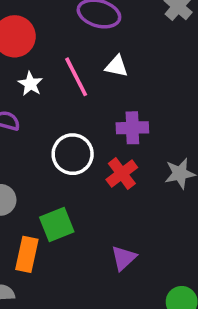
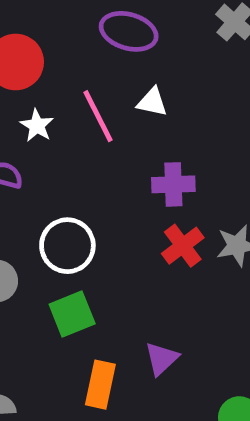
white circle: (73, 154) -> (67, 246), moved
red cross: (122, 173) -> (183, 246), moved
orange rectangle: (27, 254) -> (100, 385), moved

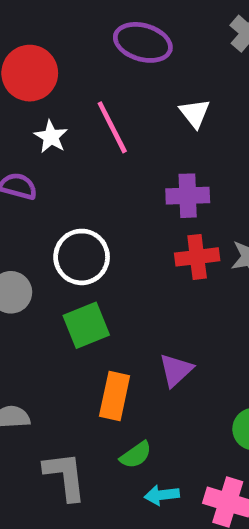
white triangle: (152, 102) -> (195, 113), moved, turned 40
red cross: (183, 246) -> (197, 257), turned 30

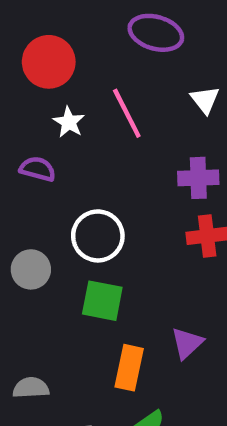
green square: (86, 325) -> (102, 301), turned 33

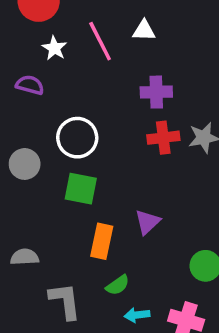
white triangle: (205, 100) -> (144, 31), moved, turned -50

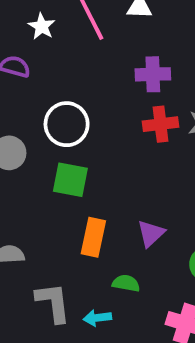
purple triangle: (147, 222) -> (151, 233), moved
green semicircle: (118, 285) -> (126, 283), moved, turned -135
cyan arrow: (137, 315) -> (97, 318), moved

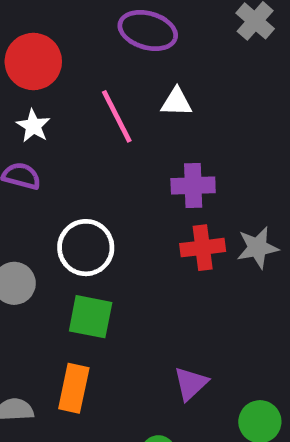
white star: (42, 26) -> (33, 126), moved
orange rectangle: (93, 237) -> (74, 388), moved

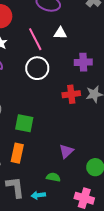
purple cross: (193, 186) -> (83, 62), moved
white circle: (86, 248) -> (37, 68), moved

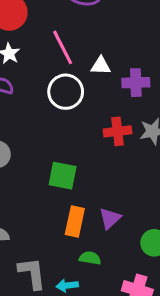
white triangle: (60, 33) -> (101, 66), moved
green square: (24, 123) -> (63, 176), moved
orange rectangle: (17, 153) -> (75, 221), moved

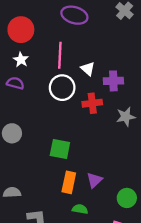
pink line: (63, 47) -> (60, 55), turned 30
white triangle: (101, 66) -> (88, 69), turned 40
red cross: (118, 131) -> (92, 103), moved

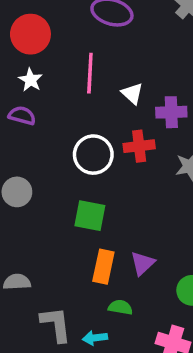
white circle: (62, 88) -> (93, 155), moved

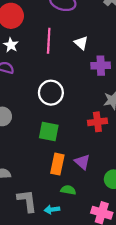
white triangle: (132, 94) -> (81, 43), moved
red cross: (139, 146) -> (97, 122), moved
purple triangle: (142, 263) -> (82, 162), turned -35

